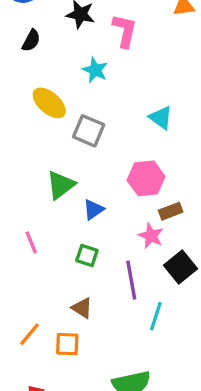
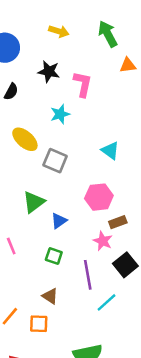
cyan star: (95, 70) -> (60, 114), turned 30
cyan line: (156, 316) -> (107, 302), turned 30

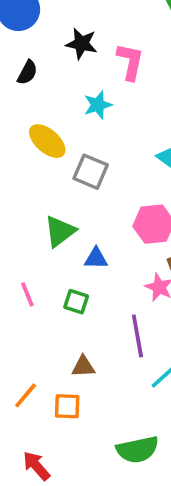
blue triangle: (59, 221) -> (96, 258), turned 36
green square: (54, 256) -> (76, 302), moved
brown triangle: (50, 296) -> (83, 367), turned -36

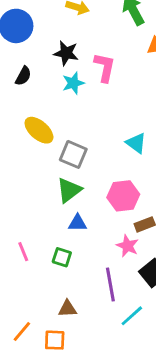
cyan star: (98, 105) -> (73, 83), moved
green triangle: (60, 231) -> (69, 190), moved

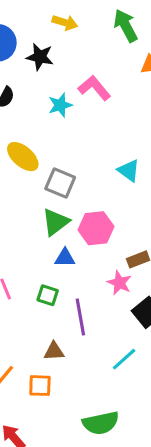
black star: (66, 53) -> (40, 57), moved
pink L-shape: (105, 67) -> (94, 88), turned -52
pink hexagon: (123, 196) -> (96, 228), moved
purple line: (110, 284) -> (80, 317), moved

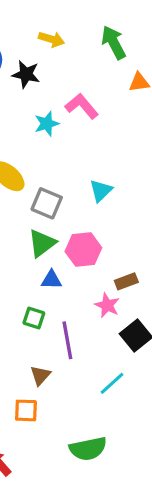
cyan triangle: (129, 171) -> (101, 191), moved, turned 40
brown triangle: (54, 351) -> (40, 375), turned -45

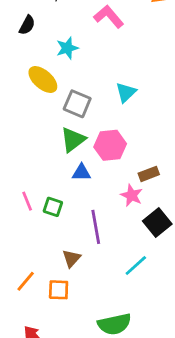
cyan star: (47, 124) -> (67, 48), moved
green square: (34, 318) -> (53, 207), moved

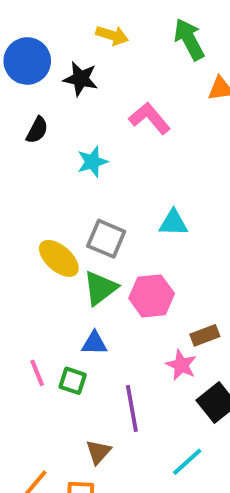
yellow ellipse: (43, 79) -> (59, 258), moved
cyan triangle: (126, 92) -> (173, 223), turned 45
blue triangle: (81, 172) -> (94, 343), moved

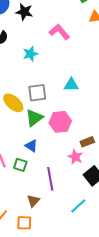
gray square: (106, 239) -> (37, 93), turned -30
blue triangle: (94, 343) -> (31, 146), turned 32

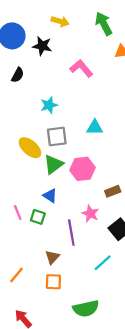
cyan star: (30, 54) -> (49, 105), moved
pink star: (75, 157) -> (90, 214), moved
orange square: (24, 223) -> (53, 282), moved

